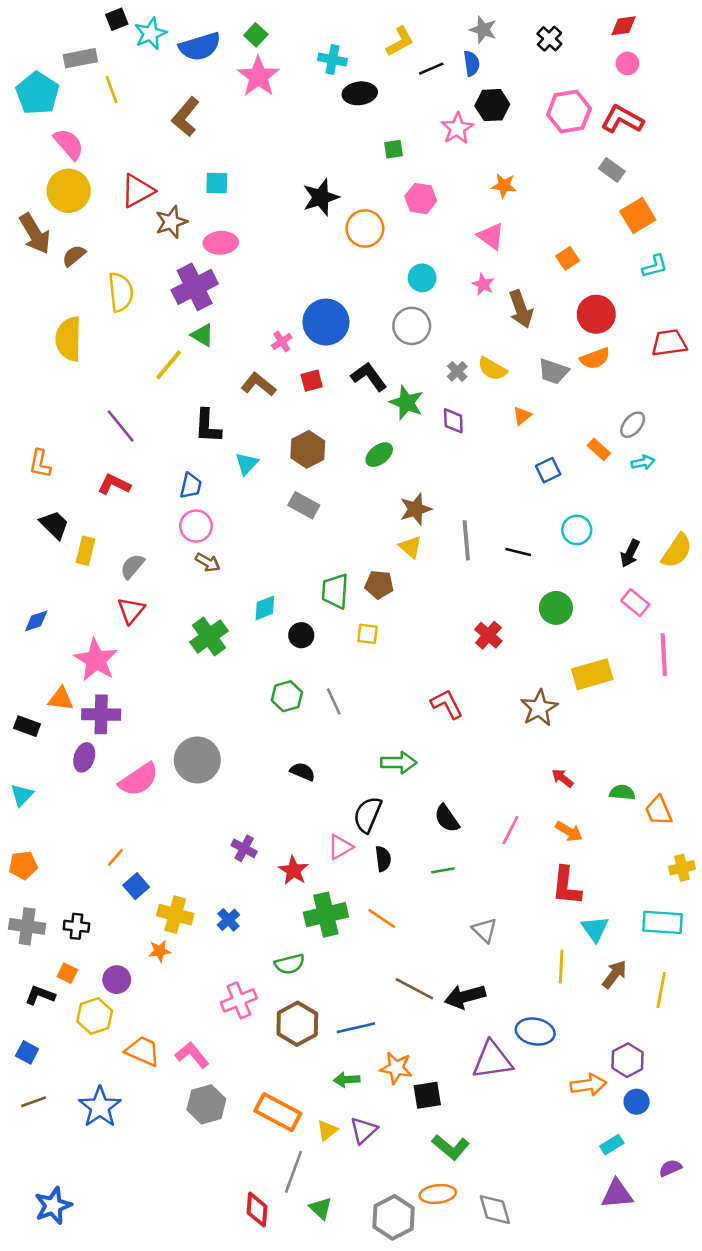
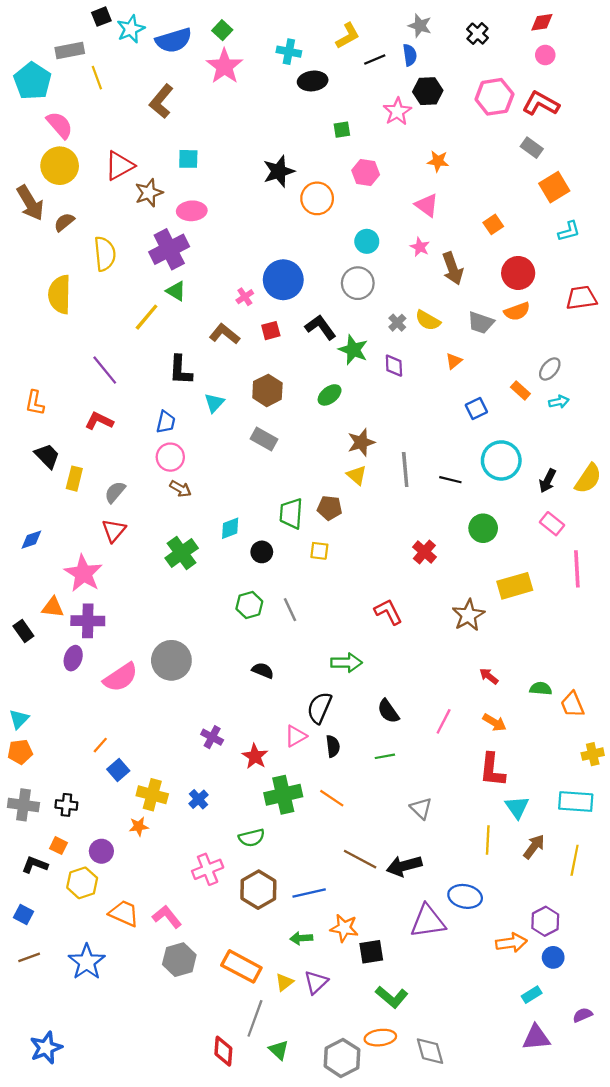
cyan circle: (577, 530) -> (501, 460), size x1.5
black rectangle: (27, 726) -> (23, 631), turned 35
cyan triangle: (22, 795) -> (19, 719), moved

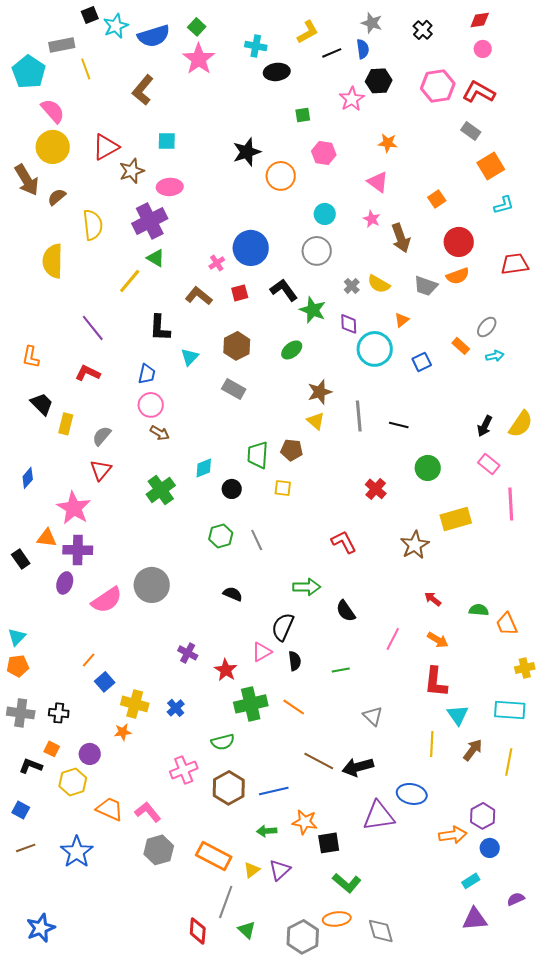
cyan circle: (501, 460) -> (375, 349), moved
blue diamond: (31, 540) -> (28, 478), turned -30
black semicircle: (388, 711) -> (346, 611), moved

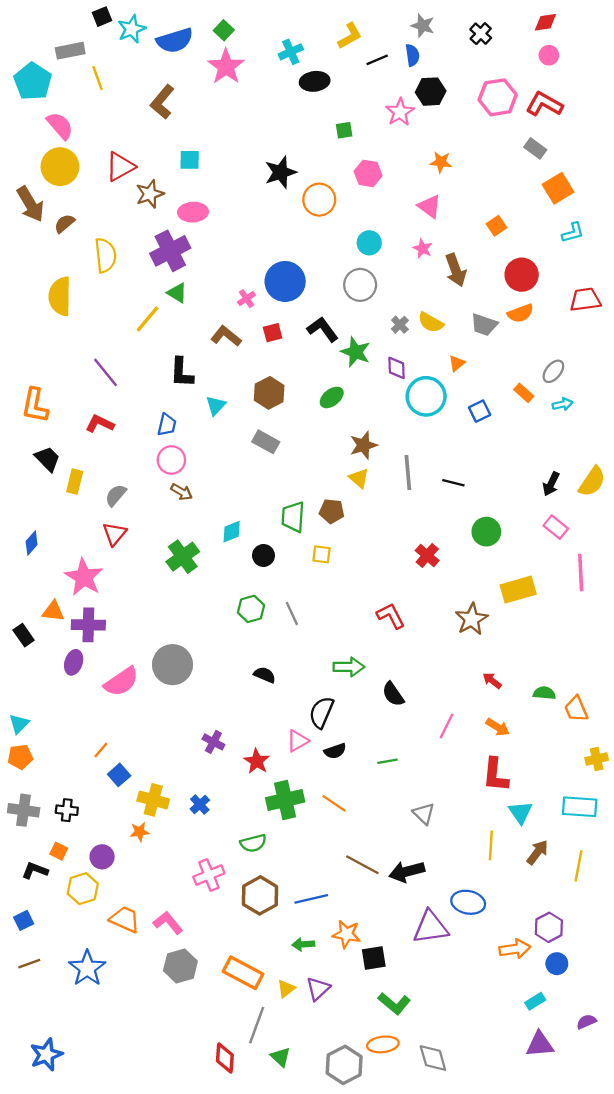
cyan cross: (256, 46) -> (291, 52), turned -35
orange L-shape: (31, 357) -> (35, 405), size x1.4
black semicircle: (295, 661) -> (335, 751), turned 78
blue square: (21, 810) -> (24, 920), turned 36

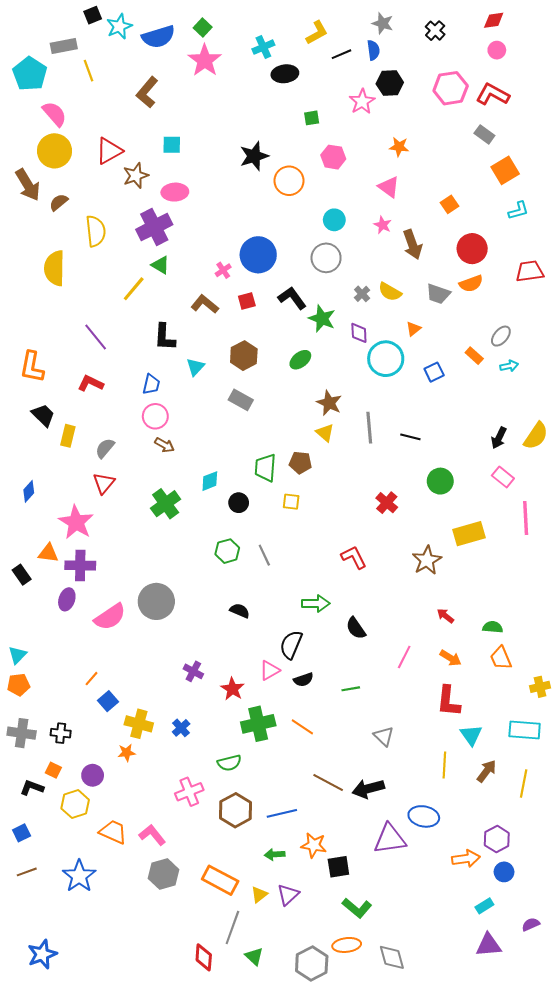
brown star: (364, 445) -> (329, 403), turned -30
orange trapezoid: (576, 709) -> (501, 658), moved

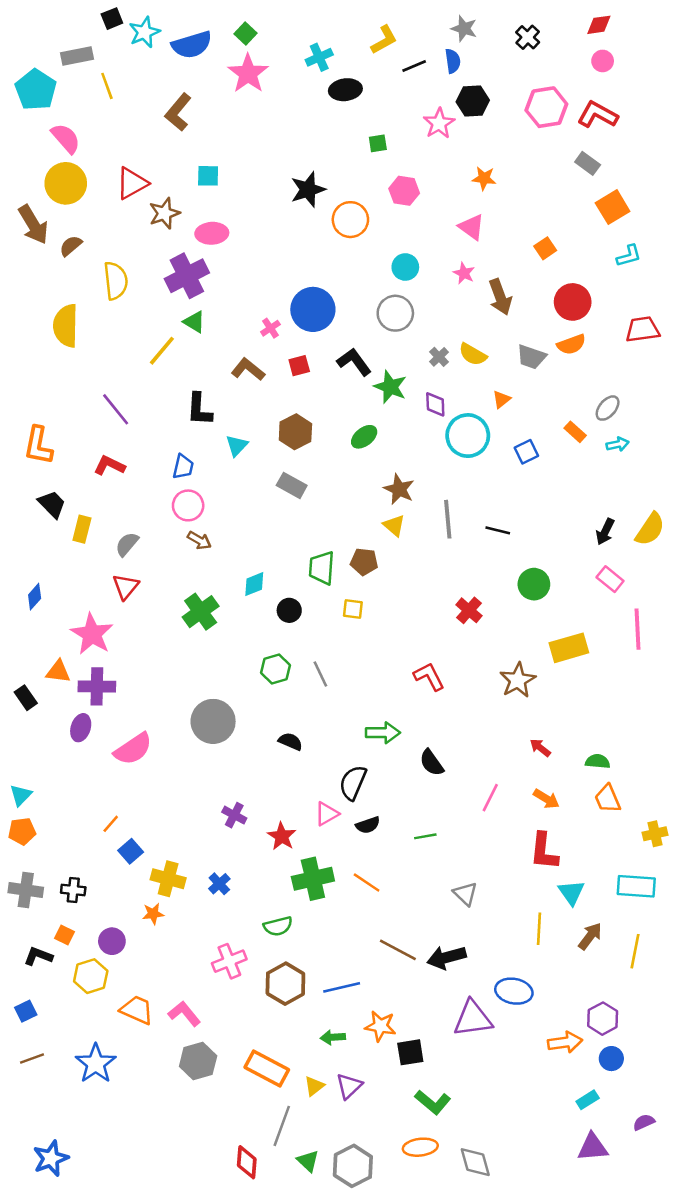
gray circle: (156, 601) -> (213, 721), moved
gray hexagon: (312, 963) -> (353, 1166), moved

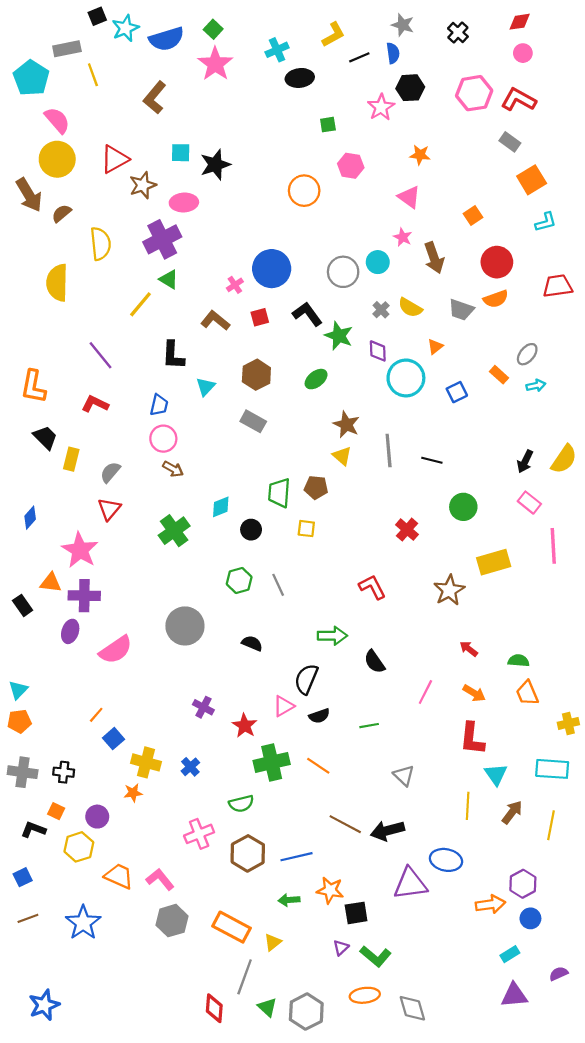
black star: (308, 190) -> (215, 165), moved
cyan circle: (405, 267) -> (378, 262), moved
purple triangle: (349, 1086) -> (341, 948), moved, size x0.7

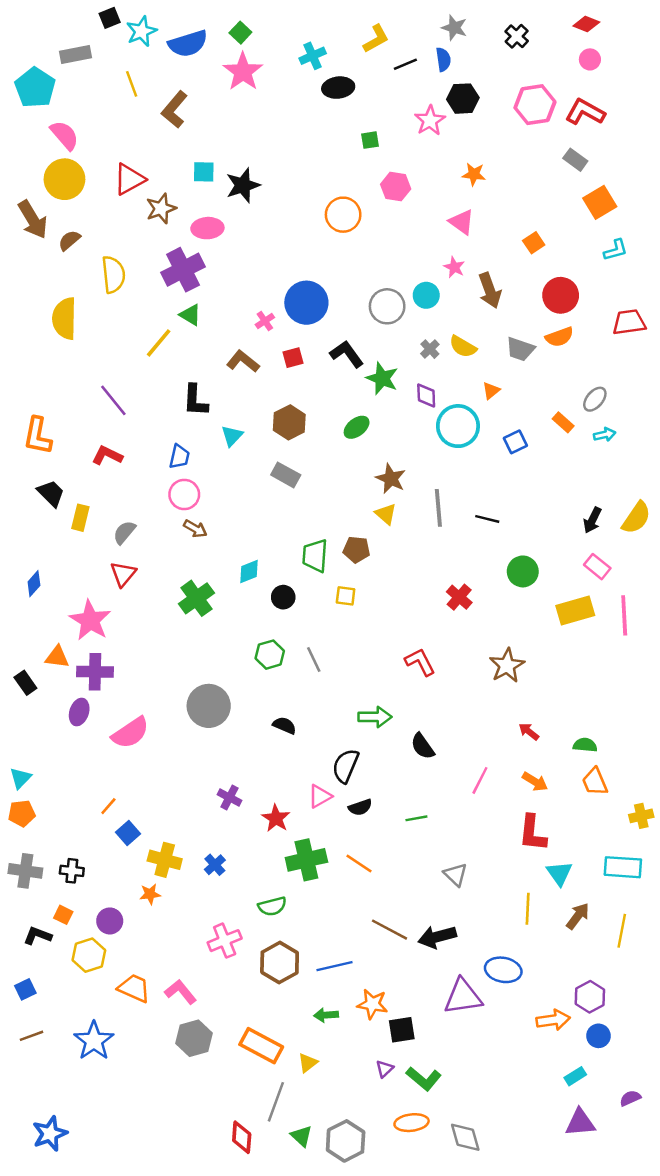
red diamond: (520, 22) -> (586, 24), turned 30
yellow line: (93, 75) -> (132, 84), moved
yellow rectangle: (494, 562) -> (575, 611), moved

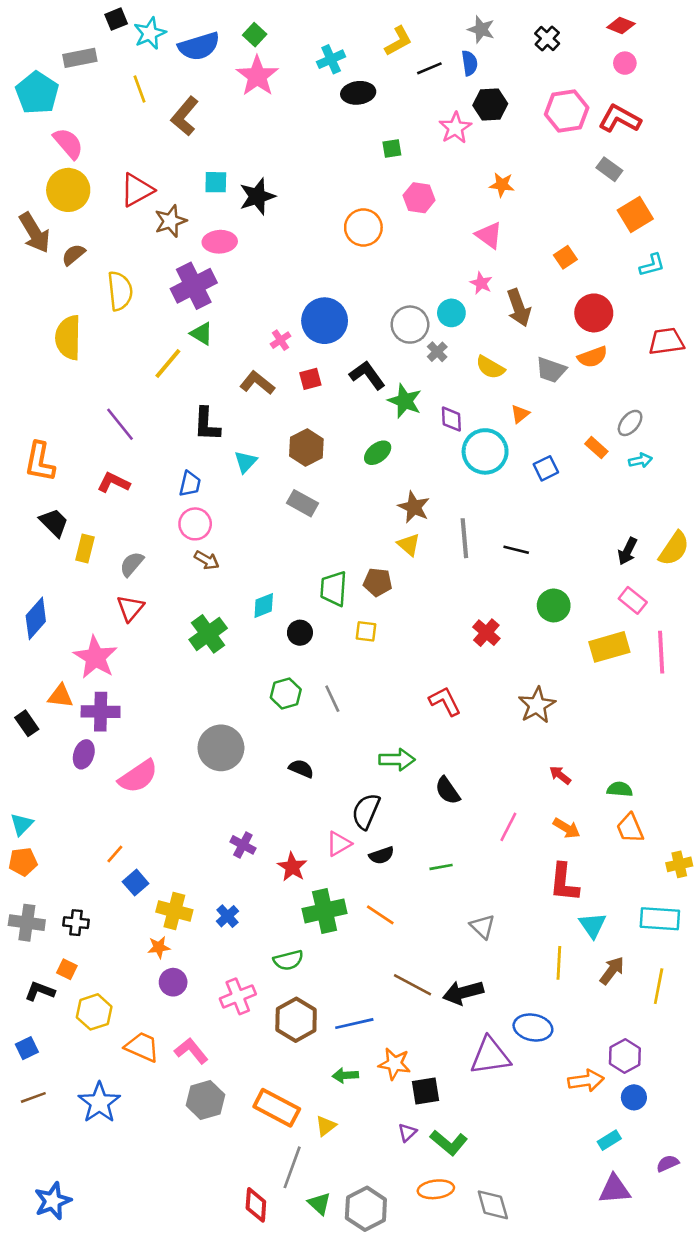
gray cross: (430, 349) -> (437, 352), moved
blue diamond: (34, 584) -> (36, 618), size x1.5
purple circle: (110, 921) -> (173, 982), moved

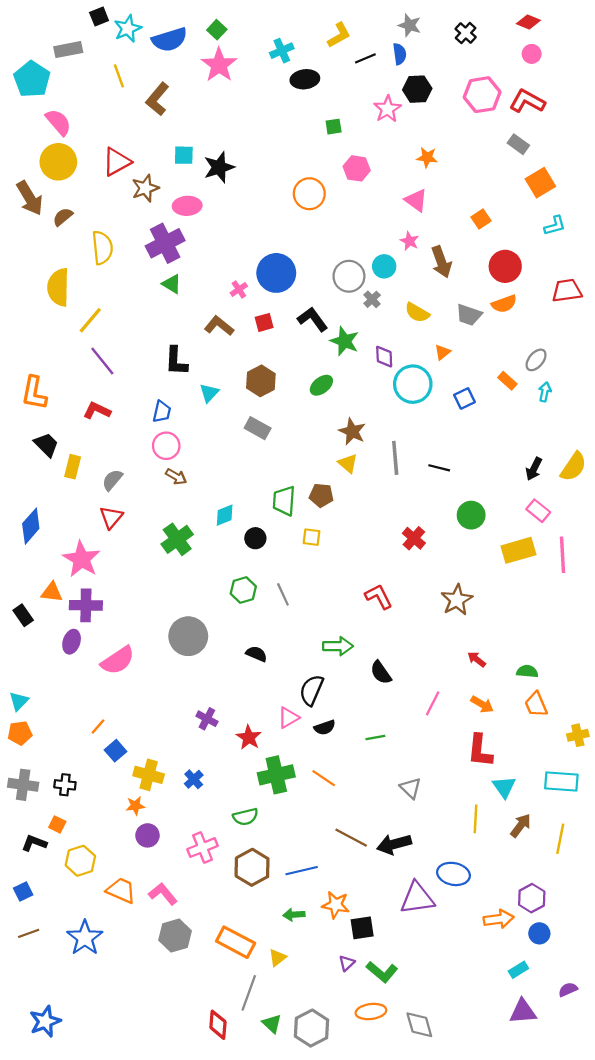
yellow line: (168, 363) -> (90, 320), moved
cyan arrow: (640, 461) -> (545, 392), turned -66

